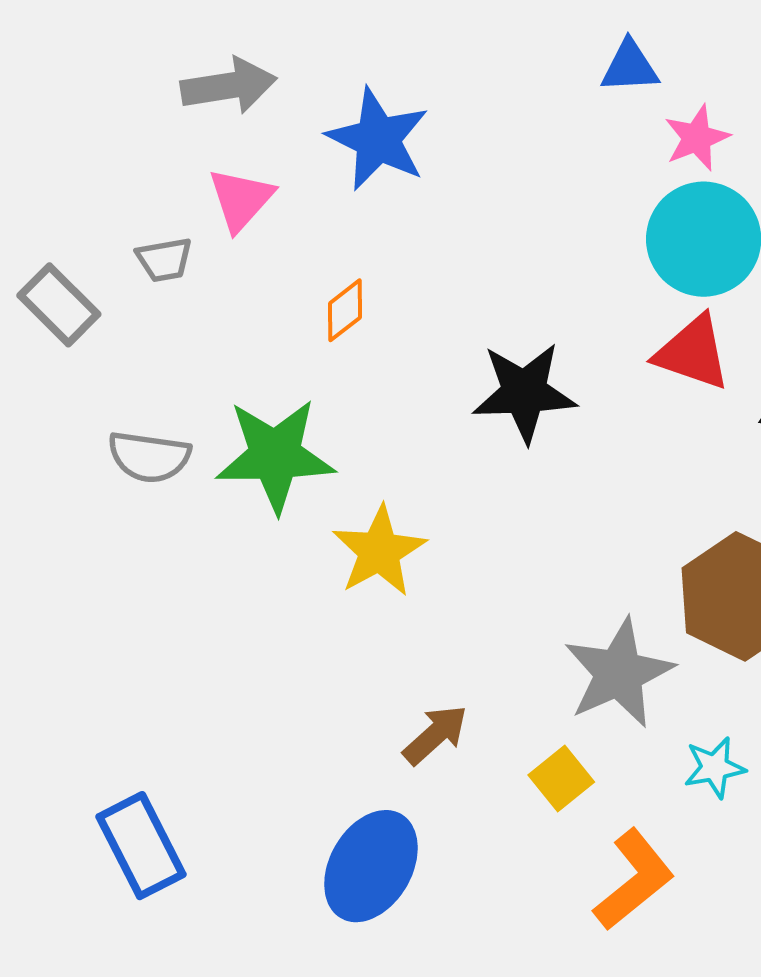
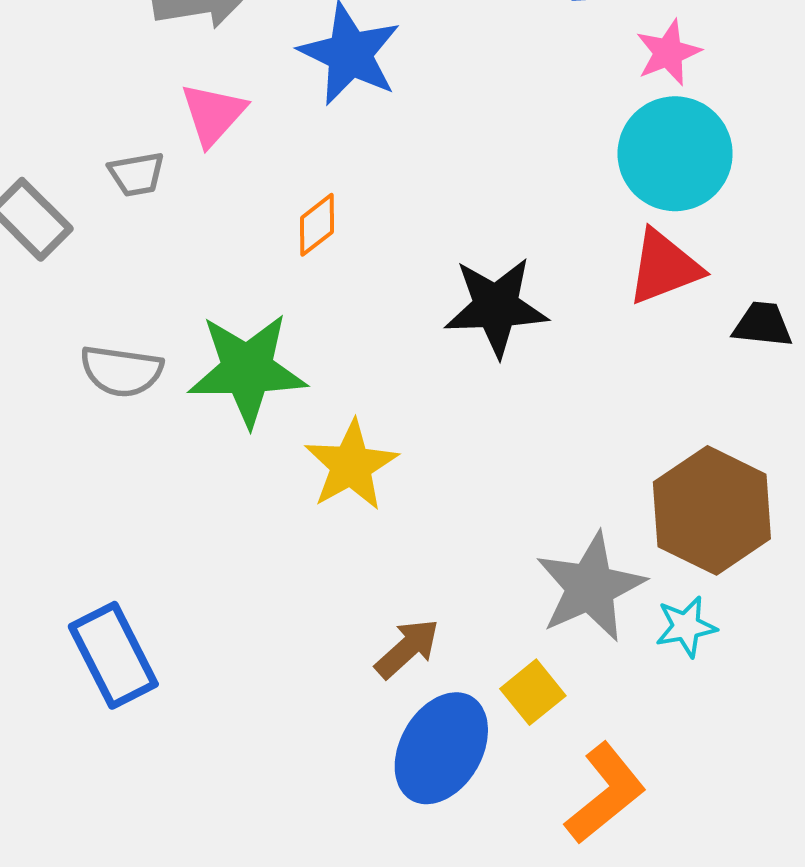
red triangle: (693, 353) -> (664, 267), turned -40
cyan star: (715, 768) -> (686, 627), moved
blue rectangle: (141, 846) -> (113, 655), moved
blue ellipse: (371, 866) -> (441, 748), moved

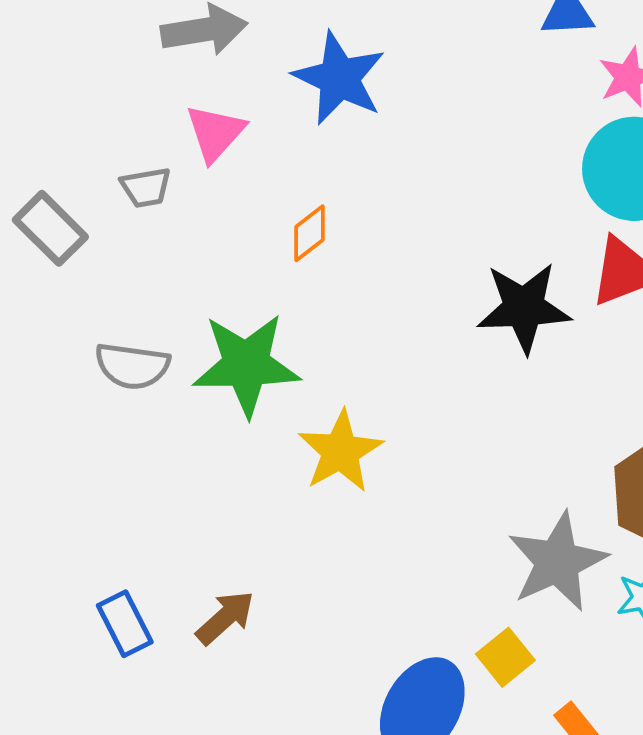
black star: (496, 307) -> (524, 308), moved
brown arrow: (407, 648) -> (225, 618), moved
blue rectangle: (113, 655) -> (125, 624), size x0.7

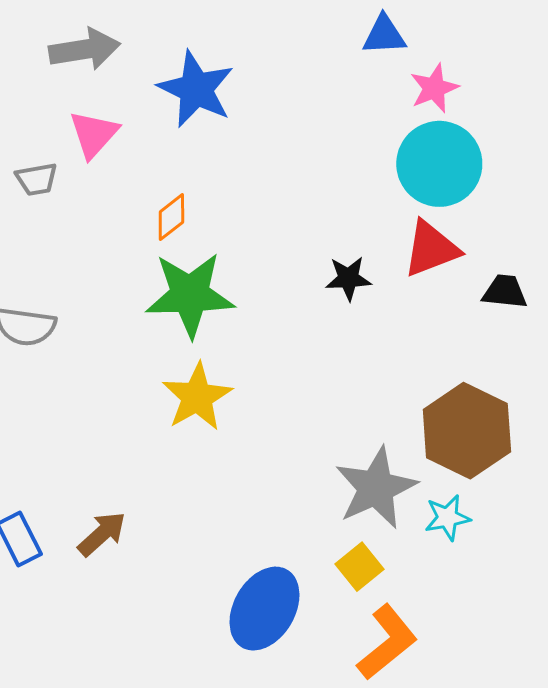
black star: (524, 308) -> (348, 278), size x0.6
green star: (246, 365) -> (190, 295), moved
yellow square: (505, 657) -> (360, 567), moved

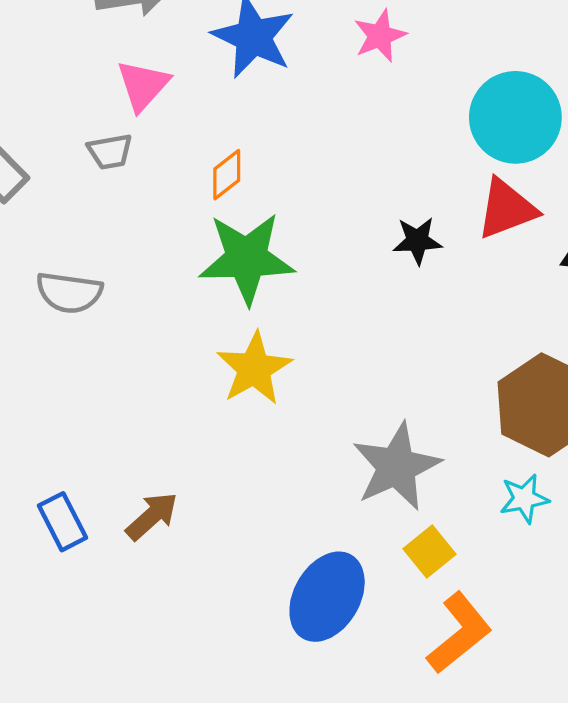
pink star: (434, 88) -> (380, 36), moved
gray trapezoid: (37, 179) -> (110, 151), moved
gray star: (376, 488) -> (396, 467), moved

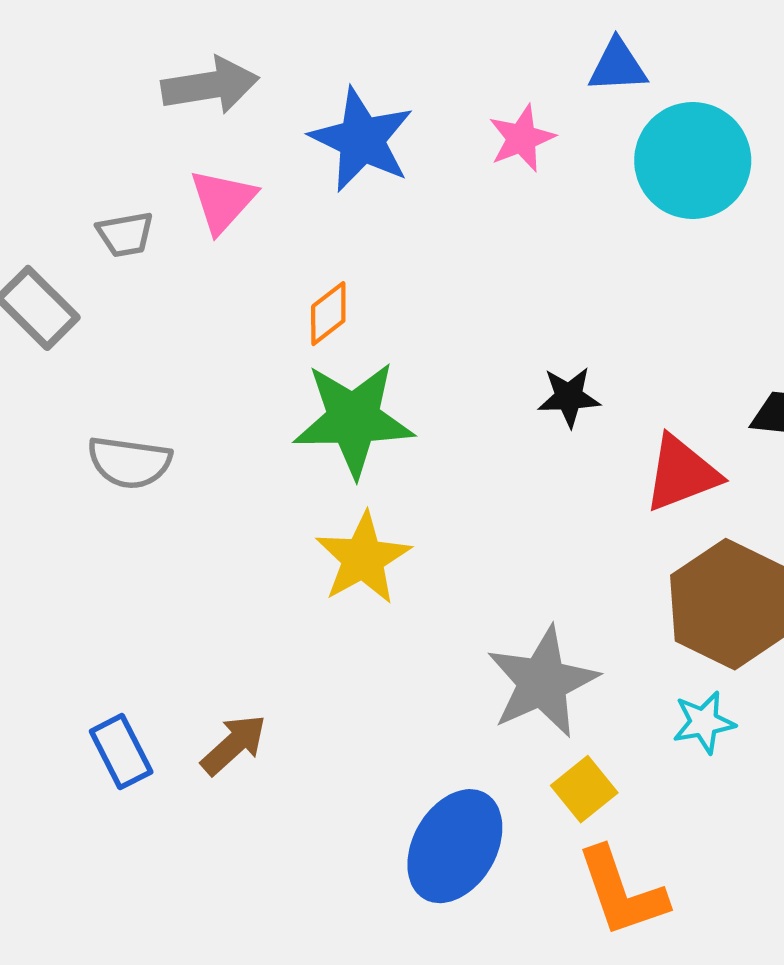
cyan circle: (515, 117) -> (693, 161), moved
gray trapezoid: (110, 151) -> (125, 234), moved
red triangle: (507, 209) -> (682, 473), moved
orange L-shape: (459, 633) -> (622, 892), turned 110

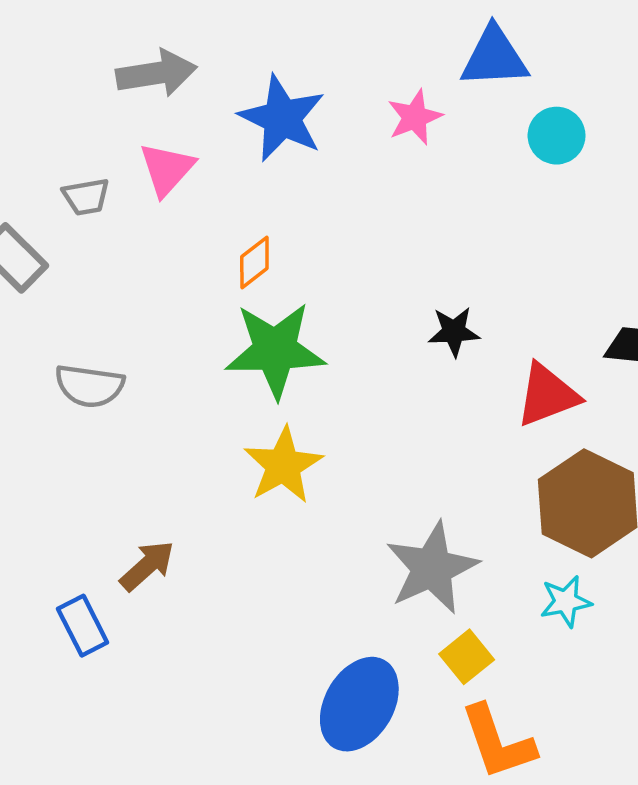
blue triangle: (618, 66) -> (494, 57), size x1.4
cyan circle: (693, 161) -> (557, 136), size x0.6
brown arrow: (234, 745) -> (147, 566), moved

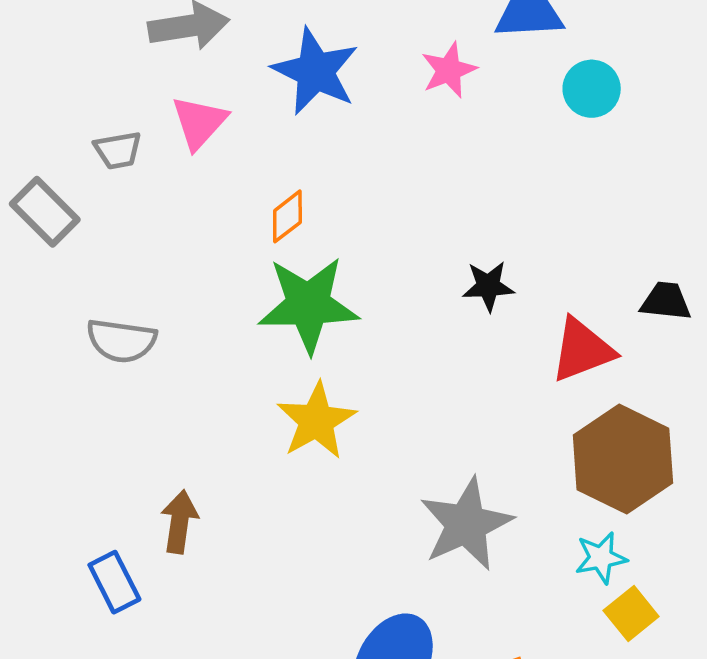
brown arrow: (147, 566) -> (179, 522), turned -40
yellow square: (467, 657) -> (631, 613), moved

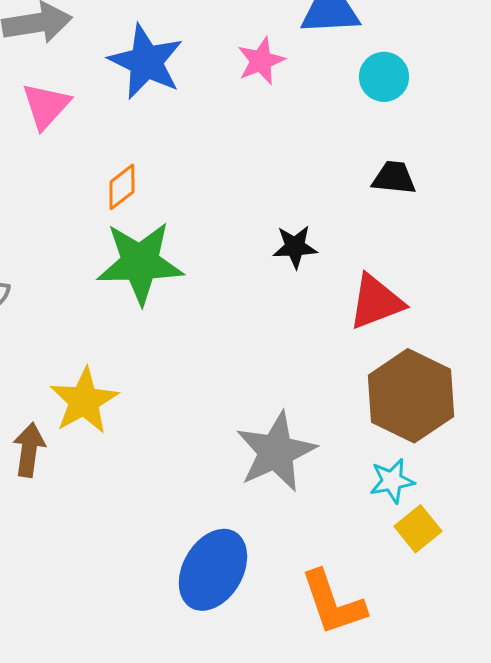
black trapezoid: (666, 301) -> (394, 178), moved
yellow star: (316, 421) -> (84, 401), moved

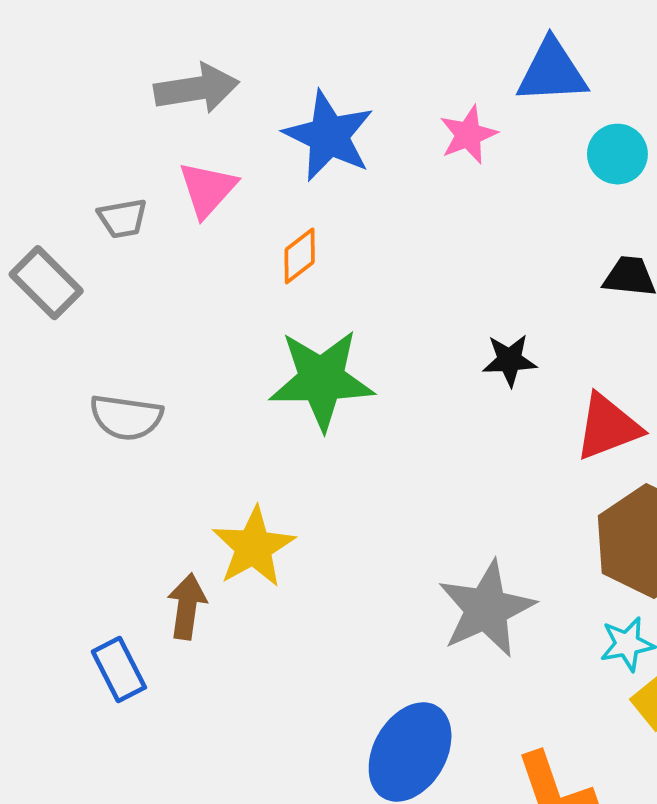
orange diamond: (122, 187) -> (300, 256), moved

